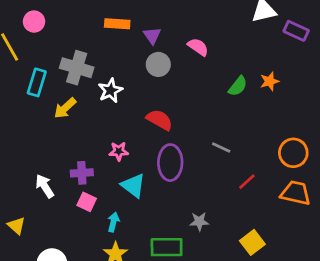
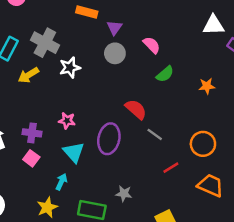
green semicircle: (238, 86) -> (165, 74), moved
red semicircle: (160, 120) -> (136, 109), moved
orange circle: (293, 153) -> (203, 144), moved
cyan arrow: (113, 222) -> (61, 182), moved

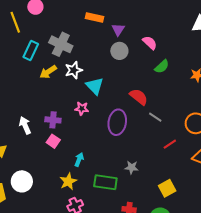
white star: (70, 68) -> (74, 70), moved
cyan triangle: (74, 152) -> (95, 86), moved

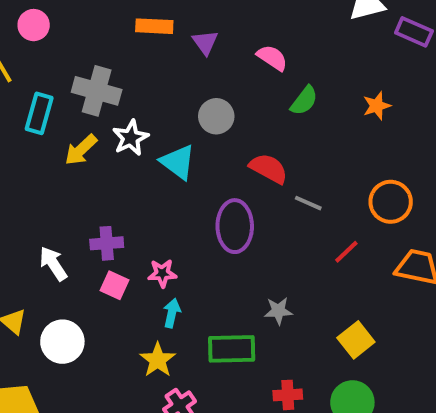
gray circle: (119, 51) -> (216, 116), moved
pink star: (82, 109) -> (162, 273), moved
white circle: (22, 181) -> (62, 342), moved

